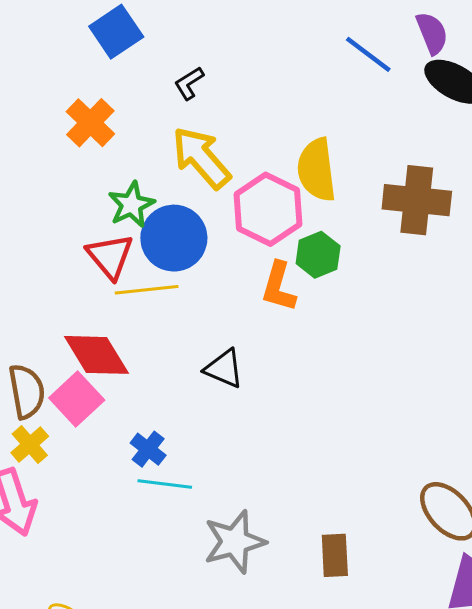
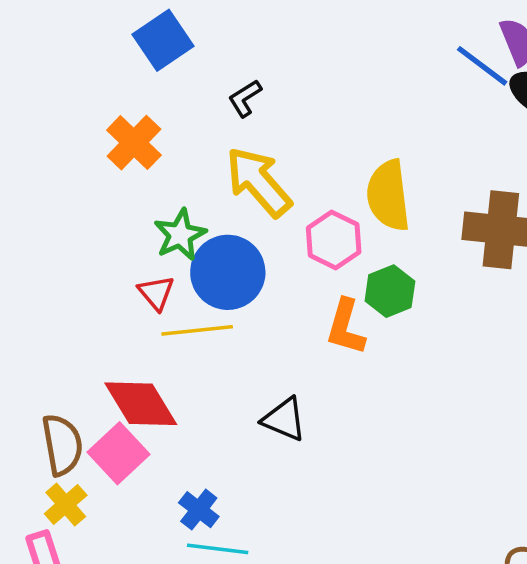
blue line: (368, 54) -> (482, 66), moved
pink hexagon: (268, 209) -> (334, 240), size x0.7
red triangle: (110, 256) -> (156, 293), size x0.7

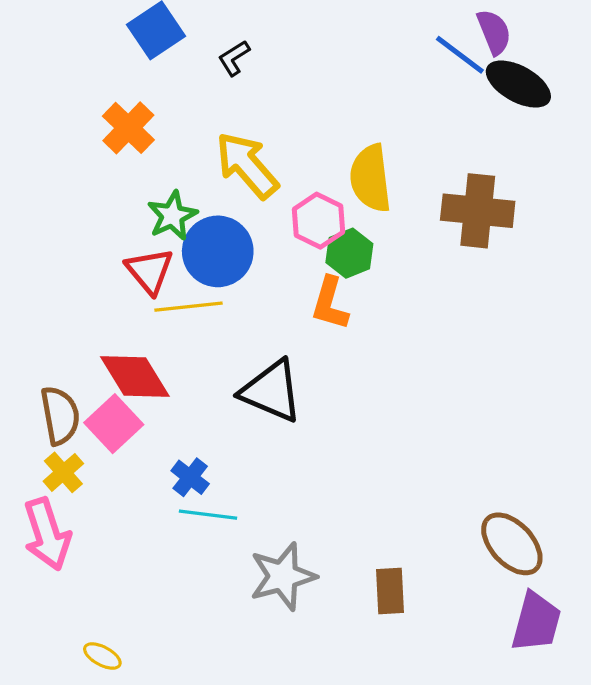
black L-shape: (245, 98) -> (234, 58), moved
green hexagon: (390, 291) -> (349, 253), moved
red triangle: (156, 293) -> (149, 271), size x1.4
black triangle: (284, 419) -> (271, 391), size x1.5

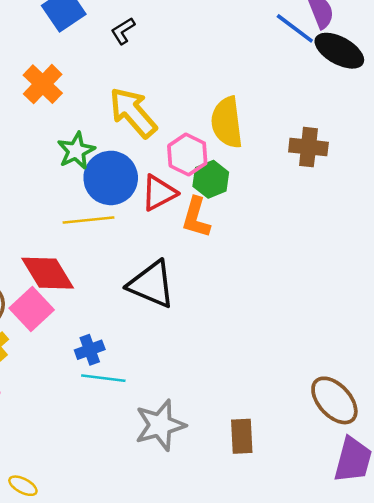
brown cross: (478, 211) -> (308, 147), size x0.7
red triangle: (149, 271) -> (159, 193), moved, turned 42
blue cross: (190, 477) -> (90, 350), turned 32

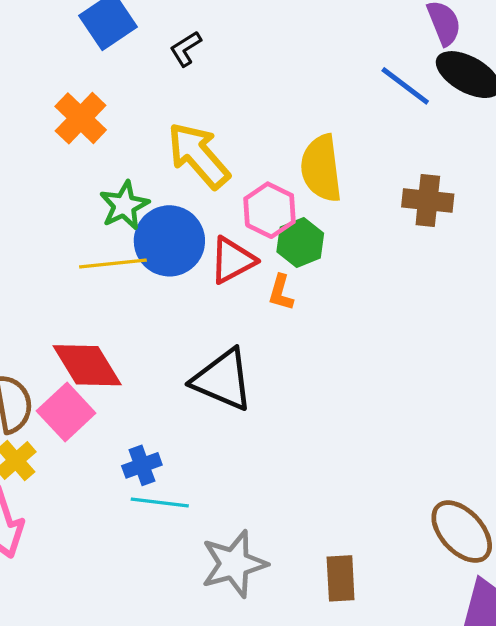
blue line: (295, 28) -> (405, 86), moved
orange L-shape: (196, 218) -> (281, 293), size x0.7
yellow line: (88, 220) -> (113, 263), moved

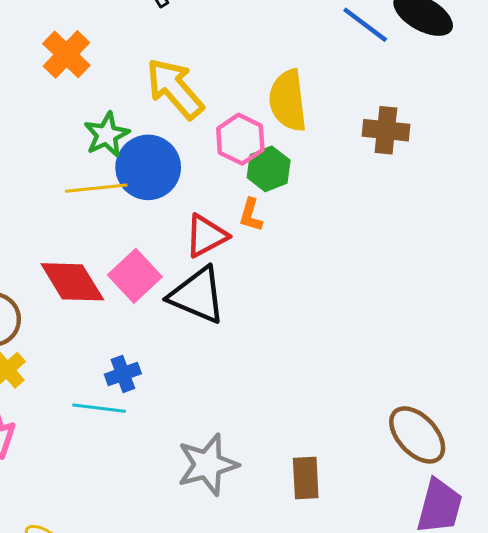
red triangle: (232, 260) -> (206, 236), moved
pink square: (66, 412) -> (135, 276), moved
cyan line: (160, 502) -> (99, 408), moved

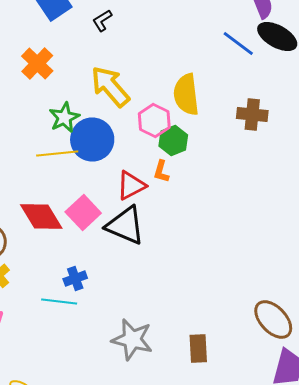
gray star: (208, 465) -> (132, 340), turned 30

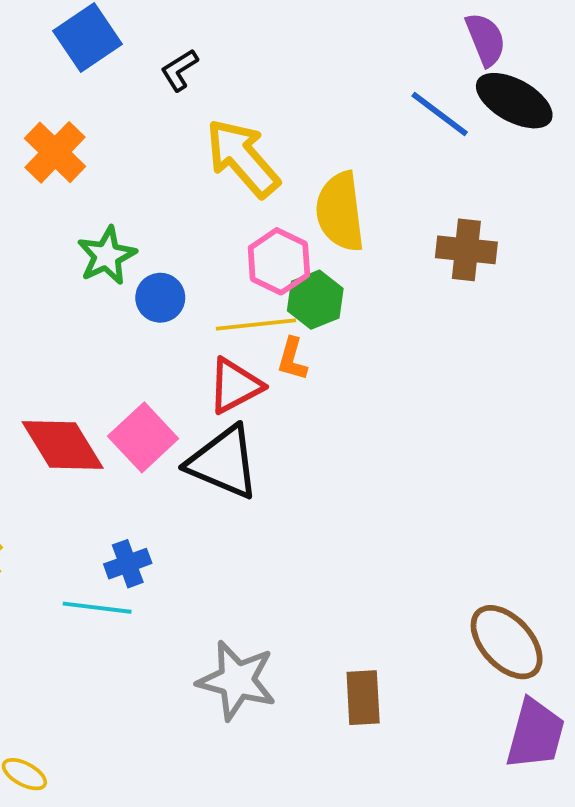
yellow arrow: (110, 86) -> (243, 158), moved
blue circle: (92, 140) -> (160, 298), size x0.6
yellow line: (57, 154) -> (256, 324), moved

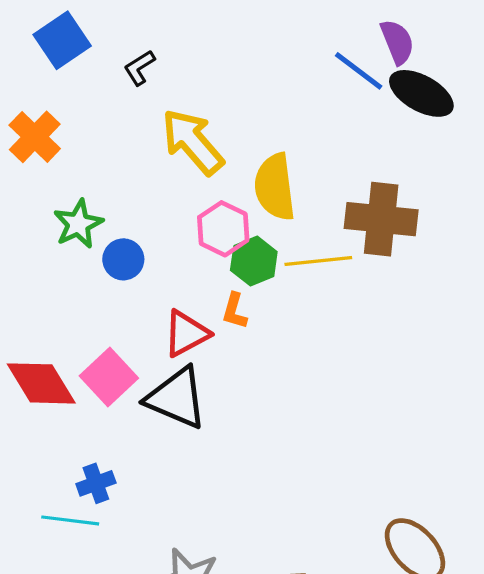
blue line: (440, 114) -> (359, 71), moved
brown cross: (466, 250) -> (381, 219), size x1.4
yellow line: (256, 324) -> (318, 261), moved

